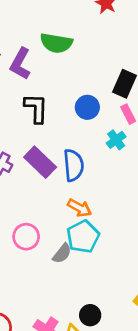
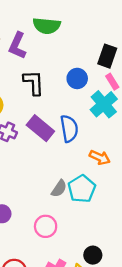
cyan cross: (116, 140) -> (104, 104), size x1.6
orange arrow: (79, 208) -> (100, 157), moved
pink circle: (26, 237) -> (46, 226), moved
gray semicircle: (62, 253) -> (59, 189), moved

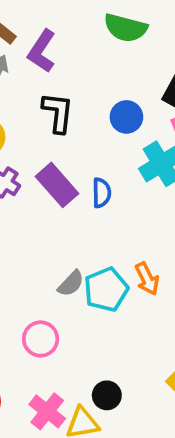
green semicircle: (47, 26) -> (126, 28), moved
blue semicircle: (69, 129) -> (102, 193), size x0.7
orange arrow: (100, 157) -> (147, 279), moved, turned 30

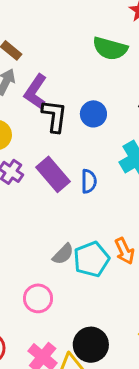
purple L-shape: (42, 51) -> (36, 92), moved
blue circle: (126, 117) -> (93, 114), moved
black circle: (107, 395) -> (91, 345), size x1.5

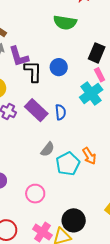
purple L-shape: (36, 92) -> (19, 56), turned -45
gray semicircle: (63, 254) -> (48, 149), moved

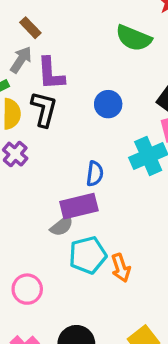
black L-shape: (33, 71) -> (44, 109), moved
purple rectangle: (36, 110) -> (79, 206), moved, turned -70
orange arrow: (89, 156) -> (121, 268), moved

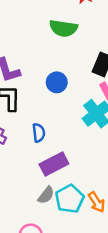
blue semicircle: (95, 174) -> (39, 133), moved
gray semicircle: (62, 226) -> (46, 195), moved

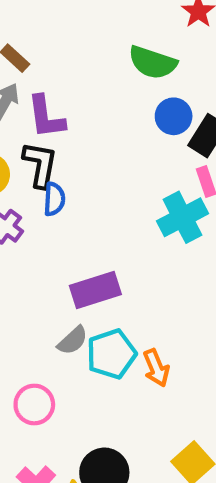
blue circle: (57, 82) -> (174, 116), moved
blue semicircle: (39, 133) -> (54, 199), moved

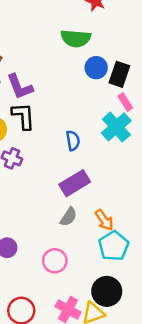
blue semicircle: (54, 199) -> (73, 141), moved
cyan pentagon: (111, 354) -> (114, 246), moved
orange arrow: (156, 368) -> (104, 220), moved

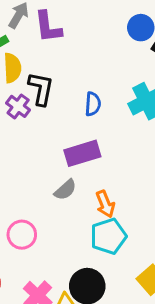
black L-shape: (23, 116) -> (41, 89), moved
pink circle: (55, 261) -> (22, 235), moved

